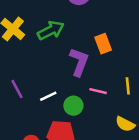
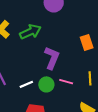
orange rectangle: (103, 44) -> (87, 43), moved
green circle: (73, 106) -> (46, 84), moved

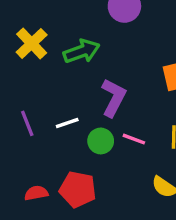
white line: (26, 84) -> (67, 123), moved

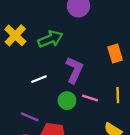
purple line: (27, 123) -> (30, 117), moved, turned -42
white line: (67, 123) -> (39, 79), moved

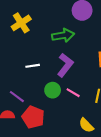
green arrow: (50, 39) -> (63, 35), moved

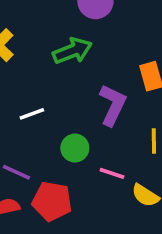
purple L-shape: (65, 65) -> (113, 105), moved
pink line: (73, 93) -> (112, 173), moved

